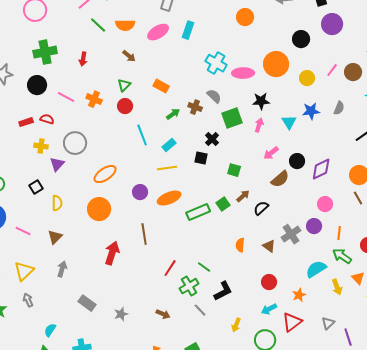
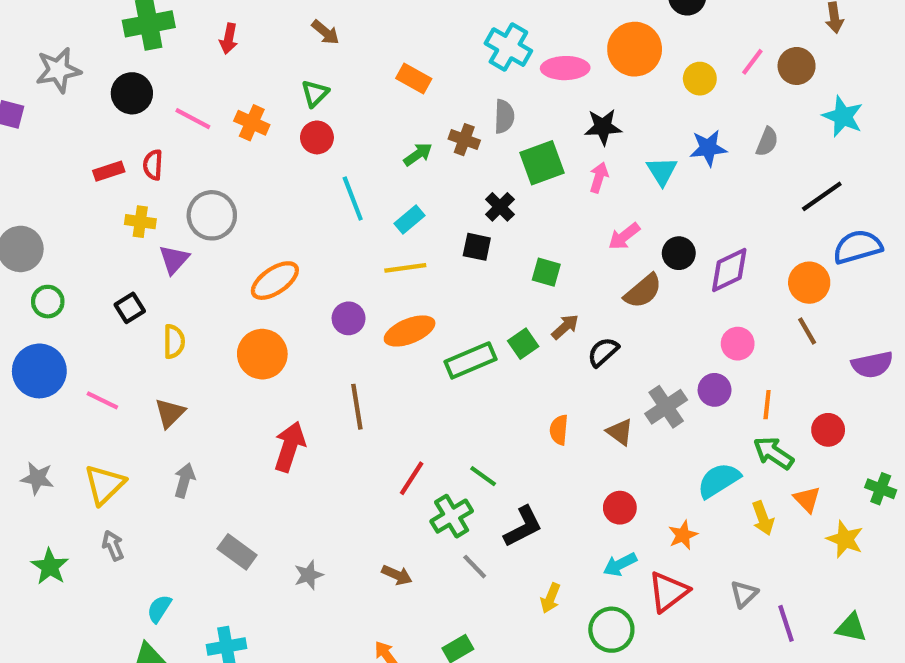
orange rectangle: (161, 86) -> (414, 79), moved
gray semicircle: (214, 96) -> (504, 116), turned 49
red semicircle: (47, 119) -> (153, 165), turned -104

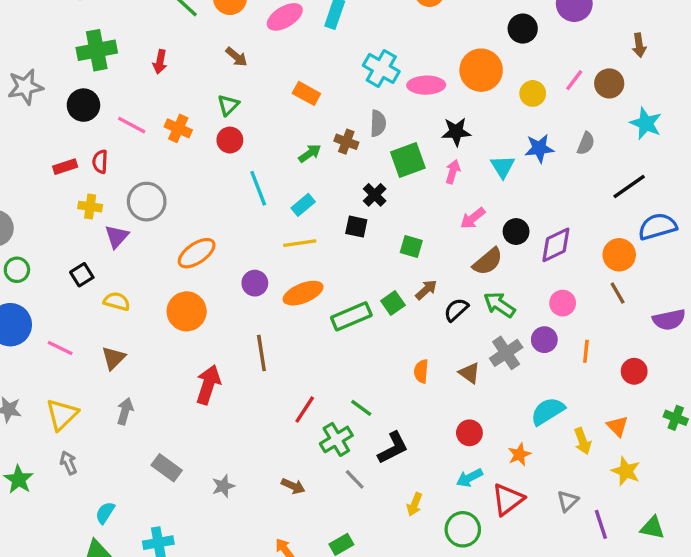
yellow semicircle: (174, 342) -> (117, 301), turned -75
green arrow: (773, 453) -> (499, 305), moved
yellow star: (845, 539) -> (626, 471), moved

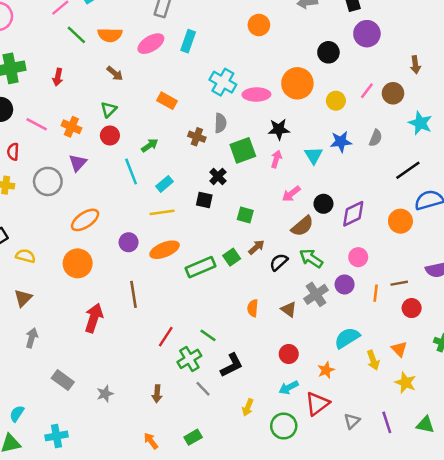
green arrow: (310, 153) -> (150, 145), moved
purple triangle: (117, 237) -> (78, 163), moved
brown line: (618, 293) -> (399, 283), moved, turned -70
brown arrow: (293, 486) -> (157, 394), turned 70
gray triangle: (568, 501) -> (352, 421), moved

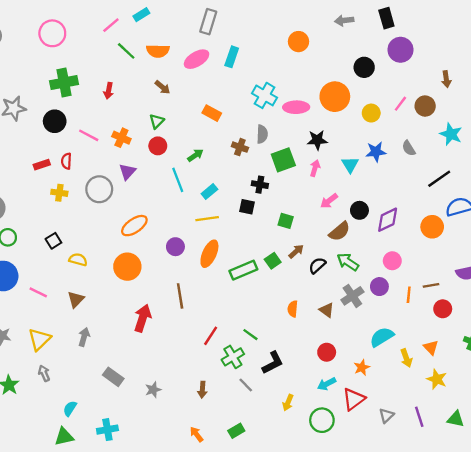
gray semicircle: (376, 138) -> (409, 148), turned 126
black cross: (218, 176) -> (260, 185), turned -35
orange ellipse: (165, 250) -> (209, 254), turned -44

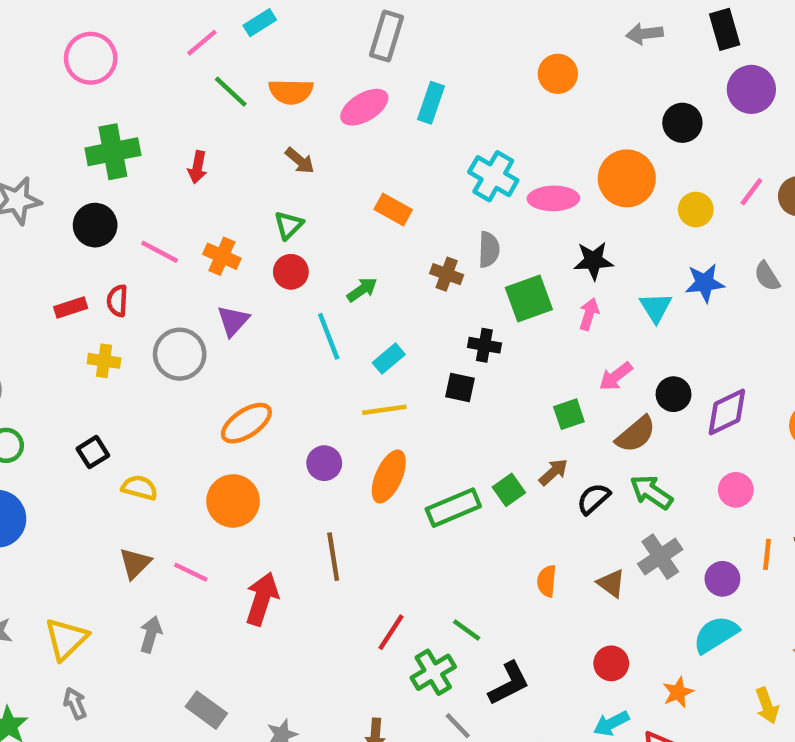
green square: (286, 221) -> (569, 414), moved, turned -35
purple circle: (379, 287) -> (722, 579), moved
pink line: (38, 292) -> (191, 572), moved
yellow arrow: (406, 358) -> (767, 706), moved

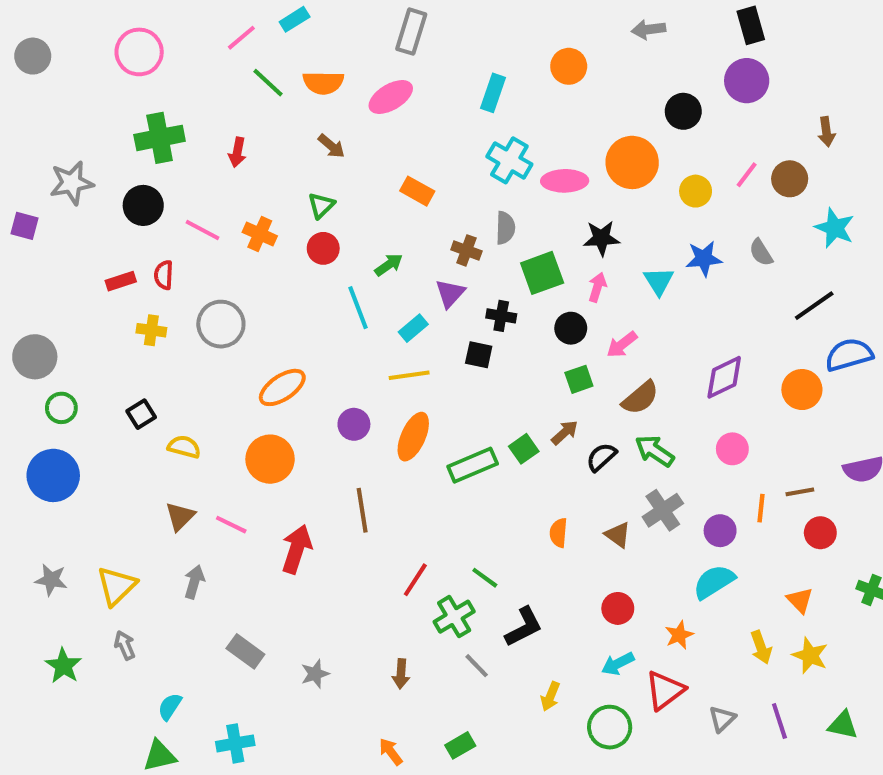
black rectangle: (725, 29) -> (751, 25), moved
cyan rectangle: (431, 103) -> (493, 93), moved
purple triangle: (233, 321) -> (450, 293), moved
black circle: (674, 394) -> (571, 328), moved

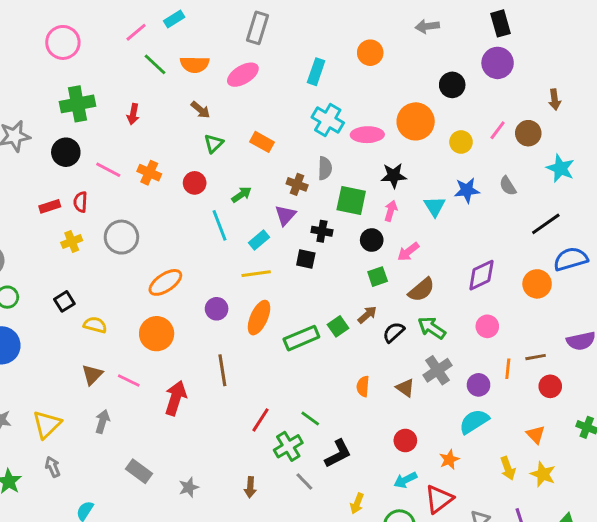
green triangle: (321, 205) -> (214, 143), moved
green square: (542, 273) -> (351, 200), turned 32
yellow cross: (151, 330) -> (72, 241), turned -30

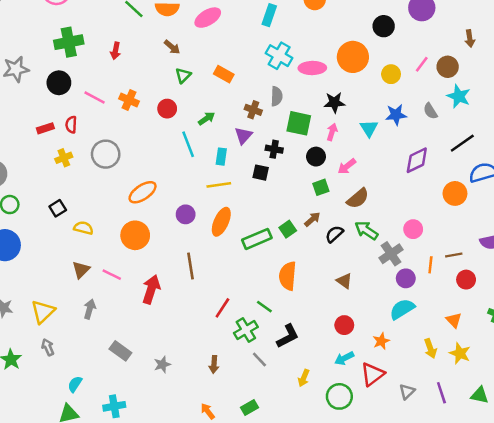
cyan star: (560, 168) -> (459, 96), moved
cyan rectangle: (259, 240) -> (221, 157), turned -42
purple diamond: (481, 275) -> (417, 160), moved
gray cross: (438, 370) -> (391, 254), moved
orange semicircle: (363, 386) -> (288, 276), moved, size x1.6

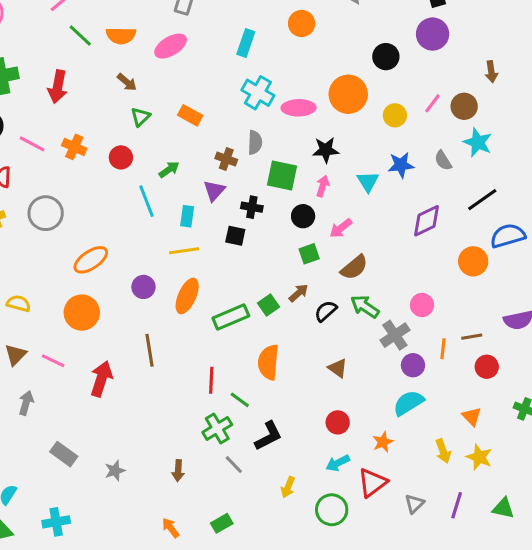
red arrow: (115, 51) -> (58, 87), size x1.5
red line: (222, 308) -> (211, 380), moved, turned -30
purple line: (441, 393) -> (457, 505), turned 35

